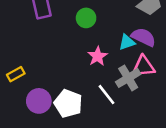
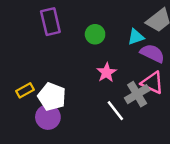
cyan triangle: (127, 42) -> (136, 37), moved
pink triangle: (143, 66) -> (152, 83), turned 30
white pentagon: (68, 103) -> (52, 97), moved

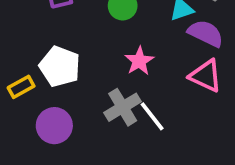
gray cross: (137, 94) -> (123, 107), moved
white pentagon: (52, 97) -> (60, 67), moved

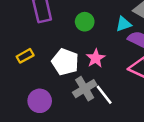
white pentagon: (60, 67) -> (65, 62), moved
yellow rectangle: (21, 87) -> (25, 56), moved

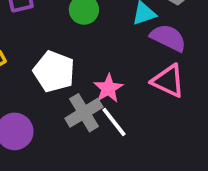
pink star: (96, 58) -> (108, 88), moved

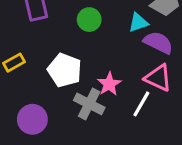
gray cross: (84, 113) -> (89, 104), turned -32
white line: (114, 122) -> (141, 104), moved, turned 68

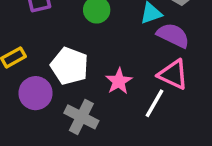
gray cross: (89, 104) -> (81, 117), moved
purple circle: (32, 119) -> (36, 93), moved

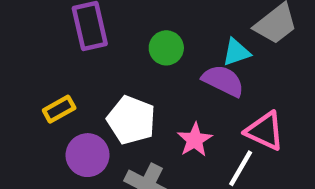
purple semicircle: (173, 35) -> (223, 81), moved

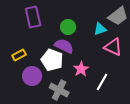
purple semicircle: (223, 81) -> (64, 46), moved
pink triangle: (265, 131) -> (113, 47), moved

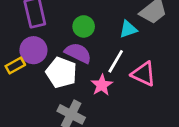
pink triangle: (113, 47) -> (144, 74), moved
purple circle: (32, 76) -> (33, 50), moved
white line: (102, 82) -> (116, 61), moved

